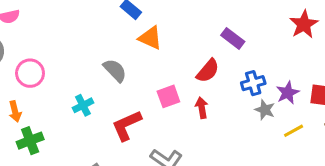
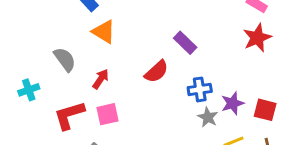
pink square: (168, 96) -> (108, 114), moved
red arrow: (202, 108) -> (101, 79), moved, turned 36

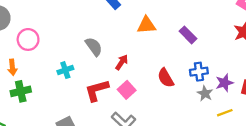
orange triangle: (104, 32) -> (146, 25), moved, turned -36
red semicircle: (156, 72) -> (166, 78), moved, turned 102
pink square: (108, 114) -> (127, 90), turned -30

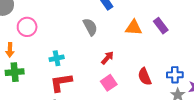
purple rectangle: (188, 35) -> (161, 26), moved
gray semicircle: (94, 47) -> (90, 27), moved
red L-shape: (97, 90) -> (61, 83), moved

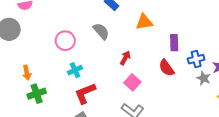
purple rectangle: (161, 26) -> (174, 43), moved, turned 49
pink circle: (27, 27) -> (65, 41), moved

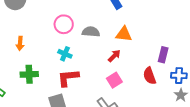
orange triangle: (144, 22) -> (124, 34), moved
gray semicircle: (101, 31) -> (91, 32), moved, turned -60
cyan cross: (75, 70) -> (65, 54), turned 32
green cross: (37, 94) -> (29, 74), moved

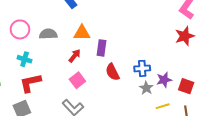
purple rectangle: (163, 55) -> (102, 48), moved

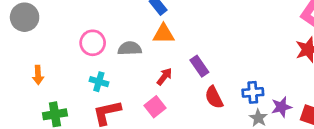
orange triangle: (82, 33) -> (164, 34), moved
purple rectangle: (102, 48) -> (199, 66), turned -42
pink square: (77, 80) -> (155, 107), moved

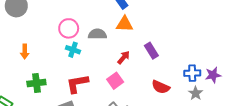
cyan cross: (99, 82) -> (73, 50), moved
red semicircle: (214, 97) -> (161, 87), moved, turned -42
purple star: (281, 107) -> (213, 75), moved

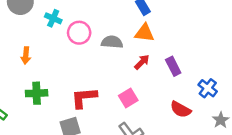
cyan cross: (73, 50) -> (53, 18), moved
red arrow: (124, 57) -> (142, 62), moved
blue cross: (192, 73) -> (208, 88), moved, turned 35

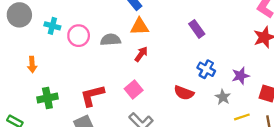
purple rectangle: (173, 66) -> (197, 29), moved

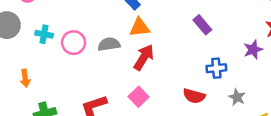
red arrow: (141, 54) -> (144, 57), size x1.5
blue cross: (206, 69) -> (216, 68), turned -30
purple star: (240, 76) -> (253, 50), moved

